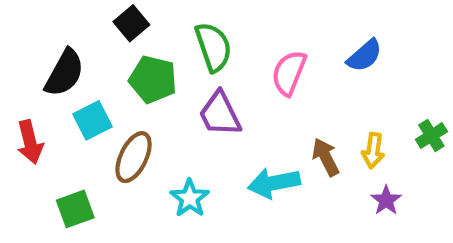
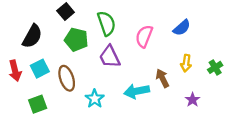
cyan square: (92, 120) -> (40, 69), moved
yellow arrow: (373, 151) -> (186, 63), moved
brown ellipse: (134, 157) -> (67, 78), turned -45

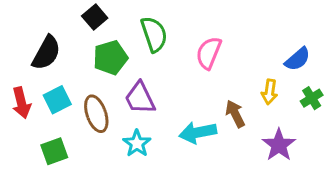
blue semicircle: (182, 28) -> (298, 59), moved
green pentagon: (76, 40) -> (110, 58), turned -30
purple trapezoid: (110, 57) -> (140, 98), moved
purple star: (193, 100) -> (279, 145), size x1.5

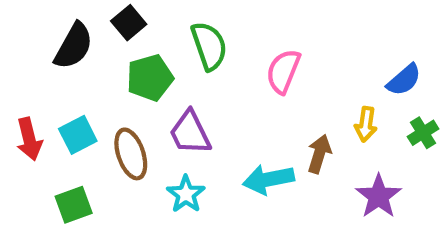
black semicircle: (46, 53) -> (74, 46), moved
brown arrow: (235, 114) -> (319, 154), turned 44

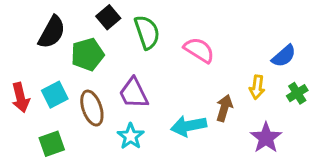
black square: (129, 23) -> (108, 17), moved
pink semicircle: (283, 71) -> (199, 50), turned 100
green pentagon: (150, 78) -> (87, 54), moved

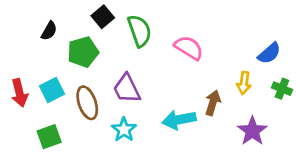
black semicircle: (52, 32) -> (49, 31), size x0.6
green cross: (297, 93) -> (282, 89), turned -36

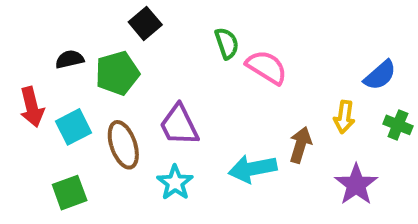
black semicircle: (49, 31) -> (70, 59), moved, turned -132
green semicircle: (139, 31) -> (227, 43), moved, size x0.7
red arrow: (19, 93) -> (32, 107), moved

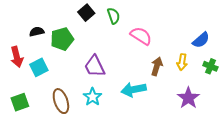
black square: (145, 23) -> (86, 13), moved
green semicircle: (227, 43) -> (114, 16), moved
brown ellipse: (123, 145) -> (61, 101), moved
brown arrow: (300, 145) -> (157, 66), moved
green square: (70, 193) -> (20, 102), moved

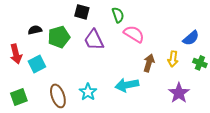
black square: (86, 13) -> (82, 12), turned -35
green semicircle: (114, 16) -> (118, 15), moved
purple trapezoid: (95, 66) -> (94, 40), moved

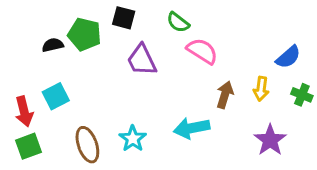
green semicircle: (118, 15) -> (178, 22), turned 147
green pentagon: (59, 37) -> (84, 34), moved, turned 30
red arrow: (16, 54) -> (24, 111), moved

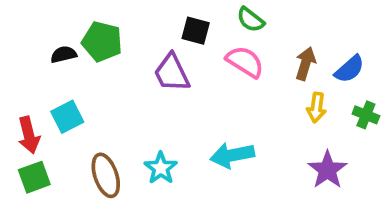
black square: (124, 18) -> (196, 31), moved
green semicircle: (178, 22) -> (251, 20), moved
brown arrow: (225, 95) -> (305, 64), moved

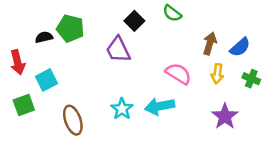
black square: (196, 31) -> (134, 21), turned 30
pink semicircle: (245, 62) -> (178, 74), moved
red arrow: (29, 135) -> (18, 62), moved
cyan star: (161, 168) -> (122, 109), moved
green square: (34, 177) -> (24, 105), moved

